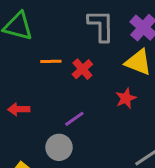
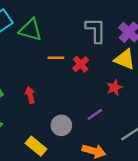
red arrow: (19, 109) -> (30, 95), turned 77
purple line: (74, 119) -> (95, 114), moved

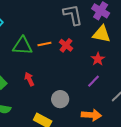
green triangle: (31, 30) -> (22, 46), moved
purple line: (95, 114) -> (94, 81), moved

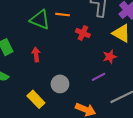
orange line: (44, 44) -> (63, 15), moved
red cross: (66, 45) -> (83, 33), turned -32

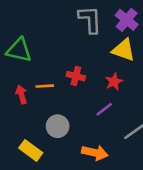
orange line: (63, 15) -> (45, 86), moved
red cross: (83, 33) -> (76, 76), moved

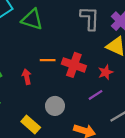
green triangle: (19, 50) -> (32, 19), moved
red cross: (76, 76) -> (74, 65), size x1.5
orange line: (45, 86) -> (48, 60), moved

